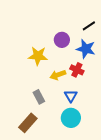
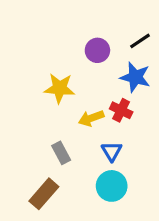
purple circle: (62, 40) -> (97, 50), moved

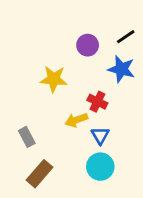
red cross: (121, 110) -> (97, 102), moved
yellow arrow: (91, 118) -> (76, 120), moved
gray rectangle: (61, 153) -> (27, 137), moved

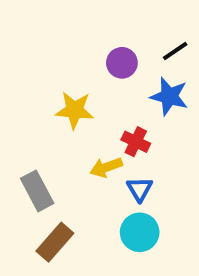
gray rectangle: (27, 137) -> (37, 191), size x1.4

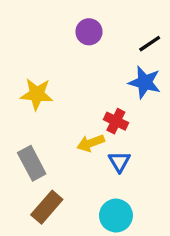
purple circle: (122, 63) -> (89, 32), moved
yellow star: (75, 110) -> (37, 94), moved
cyan circle: (140, 232) -> (116, 216), moved

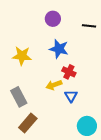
black line: (150, 44) -> (89, 26), turned 40
blue star: (145, 82) -> (59, 49), moved
cyan circle: (116, 216) -> (87, 126), moved

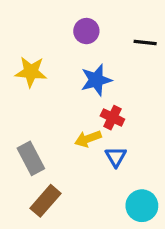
blue star: (59, 49) -> (96, 80), turned -30
yellow star: (22, 56) -> (31, 72), moved

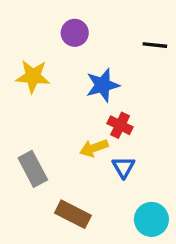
purple circle: (86, 31) -> (75, 33), moved
brown rectangle: (46, 201) -> (73, 214), moved, turned 76

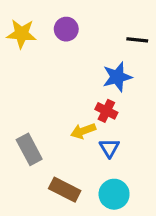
yellow star: (33, 76) -> (21, 34), moved
blue star: (103, 85) -> (117, 77), moved
cyan circle: (151, 219) -> (114, 194), moved

